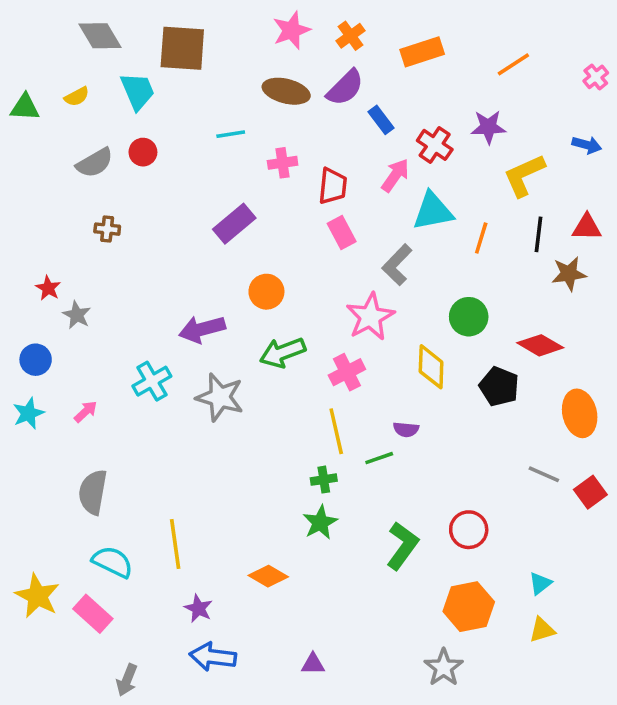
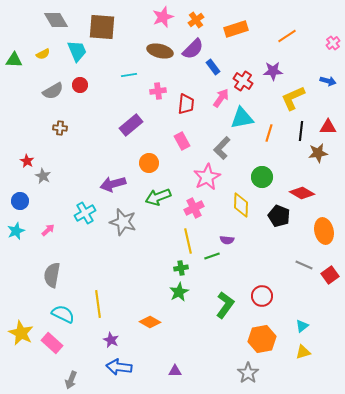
pink rectangle: (342, 233) -> (182, 141), moved

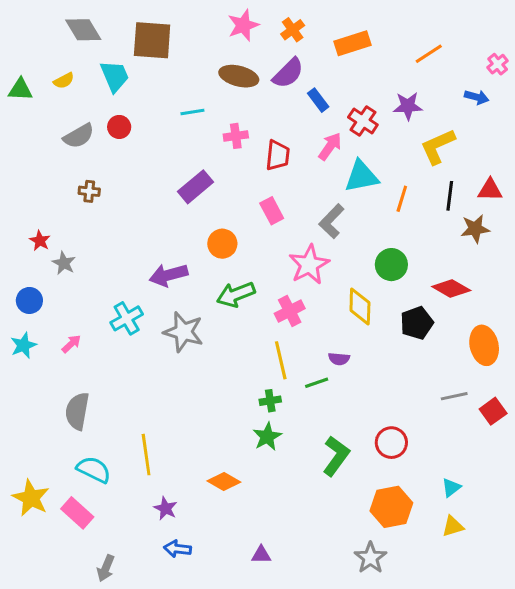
blue arrow: (328, 81) -> (477, 97), moved
black pentagon: (279, 216) -> (417, 323), turned 30
gray line: (304, 265) -> (454, 396), turned -36
blue arrow: (119, 367) -> (177, 549), size x0.7

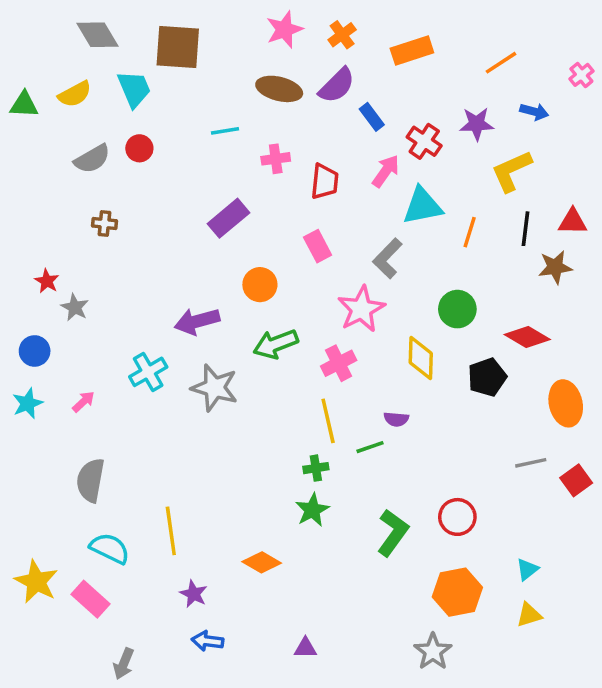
yellow semicircle: (64, 81) -> (75, 94), size x1.4
blue arrow: (477, 97) -> (534, 112), moved

